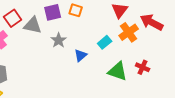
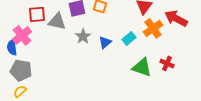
red square: (13, 18) -> (37, 14), turned 30
blue triangle: (81, 55) -> (105, 42), moved

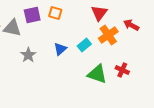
red arrow: (176, 18) -> (131, 25), size x0.7
gray star: (83, 36) -> (28, 55), moved

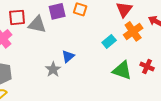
blue triangle: (60, 49) -> (68, 56), moved
gray star: (28, 55) -> (53, 69), moved

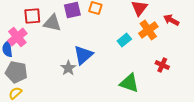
blue triangle: (68, 56) -> (83, 55), size x1.5
green triangle: (122, 70) -> (129, 83), moved

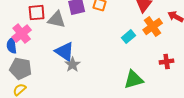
blue triangle: (83, 55) -> (65, 52), moved, turned -45
red cross: (162, 65) -> (167, 62), turned -32
green triangle: (129, 83) -> (134, 80), turned -35

